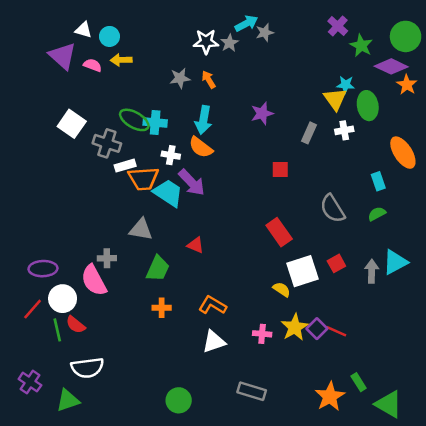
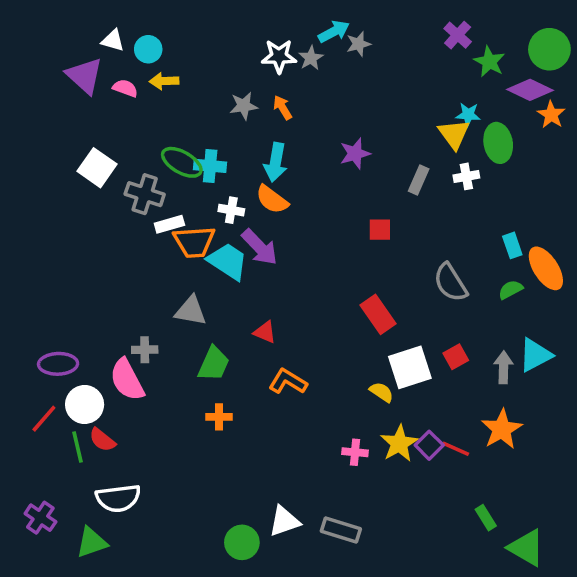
orange ellipse: (403, 153) -> (546, 268), moved
orange L-shape: (213, 305) -> (288, 382), moved
white triangle: (214, 342) -> (284, 521), moved
orange star: (330, 396) -> (502, 429), moved

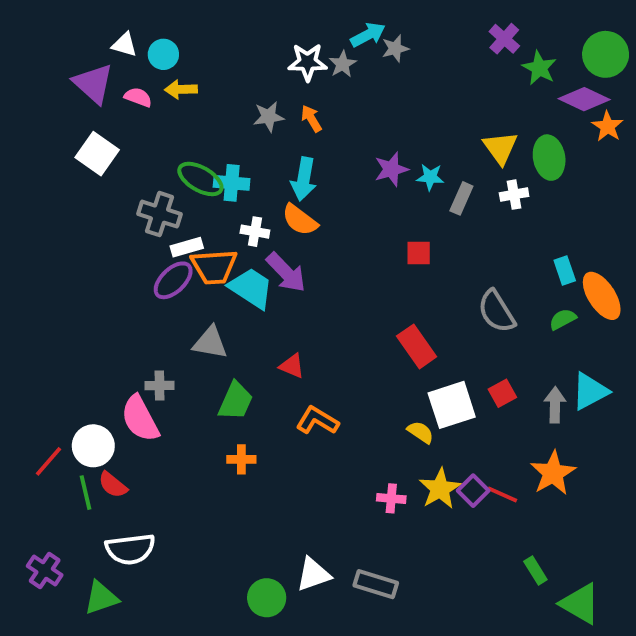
cyan star: (468, 115) -> (430, 177), moved
white square: (97, 168) -> (97, 154), moved
purple ellipse: (58, 364) -> (173, 280), moved, turned -42

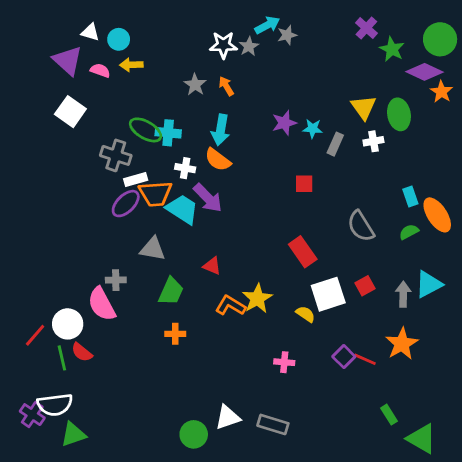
gray star: (269, 117) -> (195, 85), turned -30
yellow star: (440, 489) -> (257, 298), moved
white semicircle: (130, 549) -> (55, 405), moved

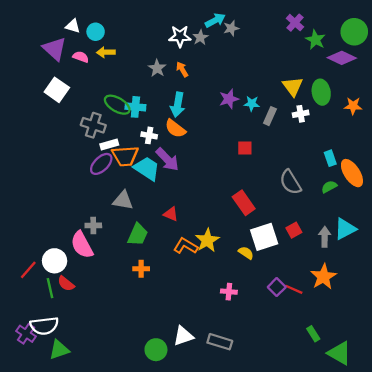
orange star: (441, 92) -> (353, 106), moved, turned -30

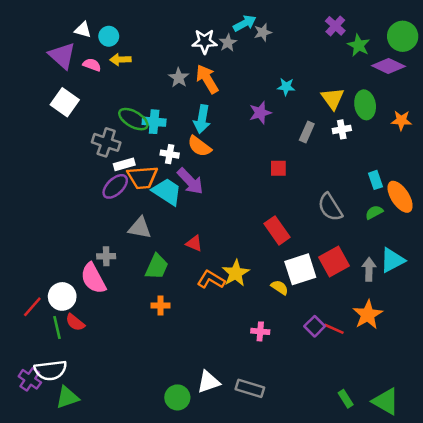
orange arrow: (182, 69) -> (207, 79), size x1.6
cyan star: (252, 104) -> (286, 87), moved
red square: (294, 230) -> (334, 262), size x1.6
green rectangle: (313, 334) -> (346, 399), moved

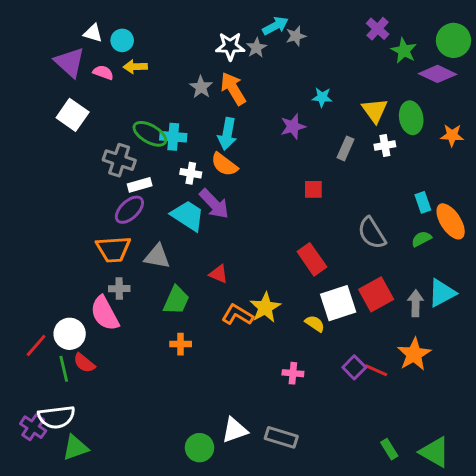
orange trapezoid: (142, 177) -> (113, 249), moved

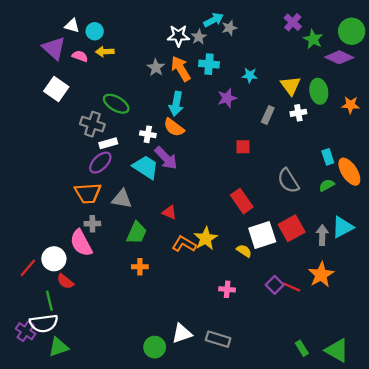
cyan cross: (173, 137) -> (209, 64), moved
green line: (64, 369) -> (49, 301), moved

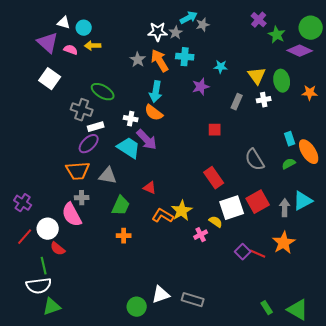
pink cross: (227, 289) -> (201, 235), moved, turned -32
purple cross: (26, 331) -> (23, 203), moved

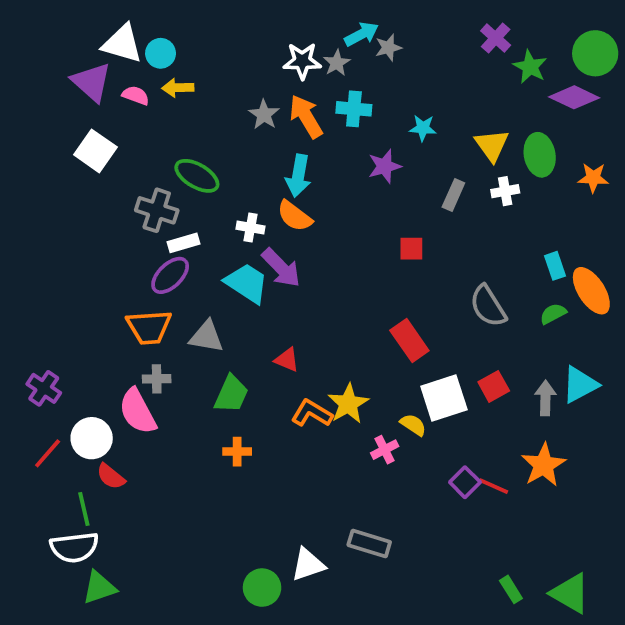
white triangle: (64, 23) -> (122, 44), size x1.6
red square: (258, 202) -> (494, 386), size x0.7
gray rectangle: (193, 300) -> (369, 543), moved

